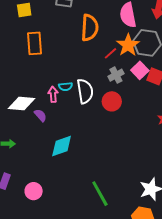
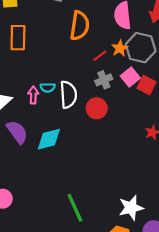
orange star: (128, 45) -> (120, 48), size x0.7
purple semicircle: (40, 115) -> (17, 132), moved, size x1.6
cyan diamond: (62, 146) -> (49, 139), moved

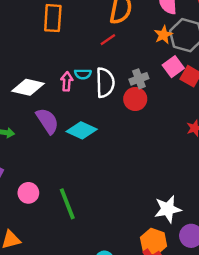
red line: (100, 56) -> (108, 40), moved
gray cross: (104, 80) -> (139, 79), moved
cyan diamond: (49, 139) -> (82, 130), turned 36
green line: (75, 208) -> (67, 204), moved

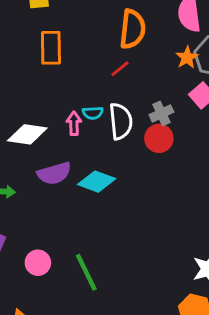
purple semicircle: (47, 121) -> (54, 173), turned 112

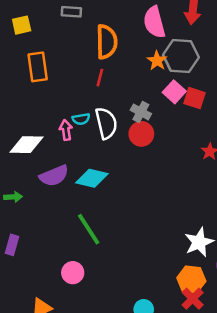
red line: (120, 69) -> (100, 78), turned -30
gray cross: (161, 113) -> (141, 112), turned -30
pink circle: (38, 263) -> (73, 273), moved
green line: (86, 272) -> (89, 229), moved

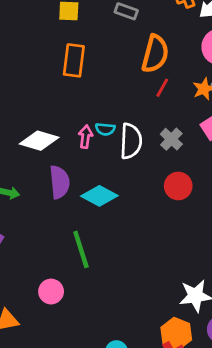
red line: (100, 78) -> (162, 88), moved
red circle: (141, 134) -> (178, 186), moved
purple semicircle: (54, 176) -> (60, 182), turned -88

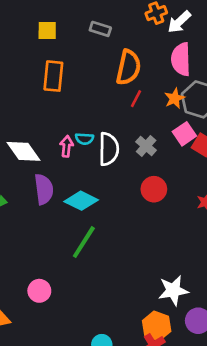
white diamond: (39, 141) -> (24, 151), turned 40
green line: (81, 249) -> (84, 242), moved, turned 52

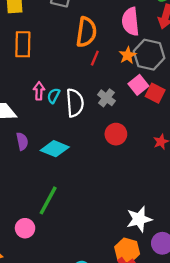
cyan semicircle: (84, 139) -> (54, 96), turned 119
pink arrow: (67, 146) -> (39, 91), moved
purple semicircle: (44, 189) -> (22, 141), size x0.7
green line: (84, 242) -> (48, 200), moved

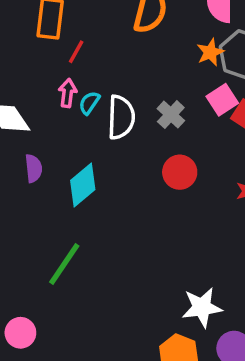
red line: (95, 58) -> (76, 52), moved
cyan diamond: (55, 149) -> (83, 185), turned -68
pink circle: (25, 228) -> (20, 333), moved

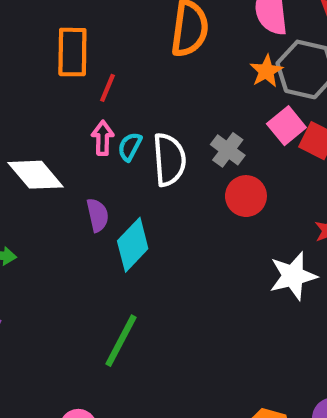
purple semicircle: (34, 168) -> (98, 215), moved
red circle: (180, 172) -> (246, 196), moved
white star: (202, 307) -> (293, 276), moved

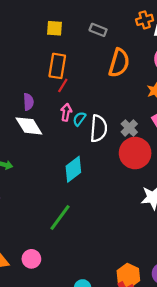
red line: (107, 88) -> (63, 85), moved
red circle: (246, 196) -> (135, 153), size x1.5
purple semicircle: (98, 215) -> (28, 102), moved

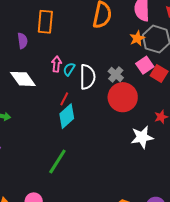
red line: (63, 85) -> (64, 99), moved
purple semicircle: (28, 102) -> (22, 41), moved

